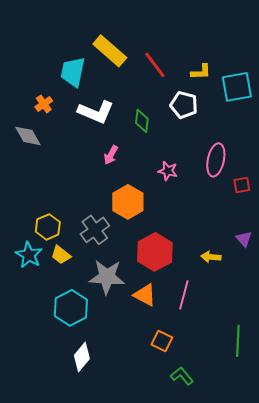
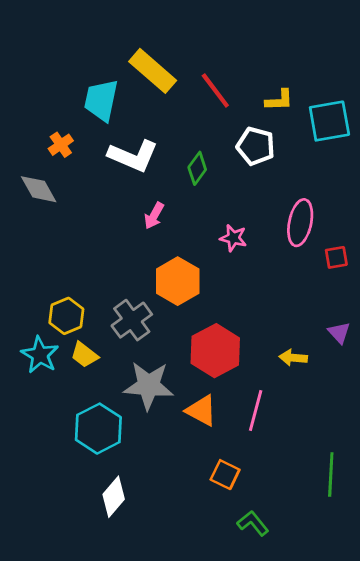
green diamond: (142, 121) -> (197, 168), turned 30

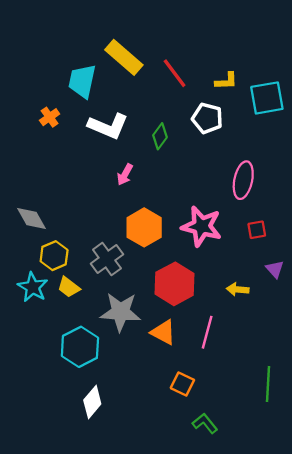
gray diamond: (39, 189) -> (32, 218), moved
pink star: (233, 238) -> (202, 226), moved, size x1.8
red square: (336, 257) -> (257, 230), moved

